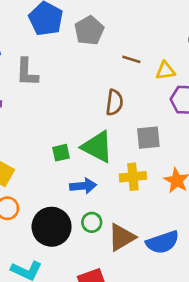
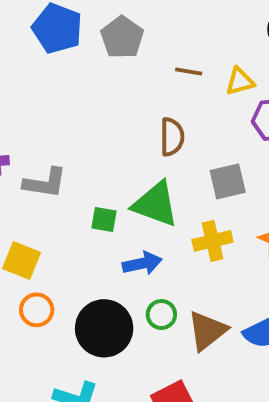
gray L-shape: (27, 72) -> (45, 183), moved, turned -76
green square: (61, 153) -> (104, 219), turned 30

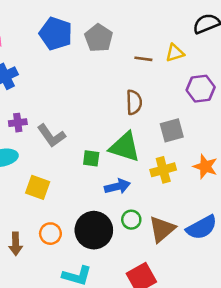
yellow triangle: (240, 81) -> (175, 53), moved
gray L-shape: (45, 183) -> (51, 136), turned 48
orange circle: (37, 310) -> (50, 234), moved

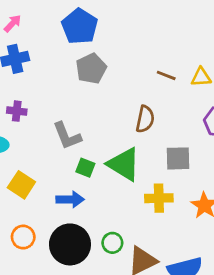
gray pentagon: (99, 38) -> (91, 69), moved
gray L-shape: (51, 136) -> (67, 136), moved
blue arrow: (117, 186) -> (70, 199), moved

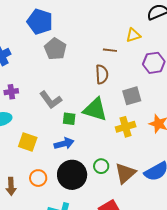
brown line: (166, 75) -> (110, 50), moved

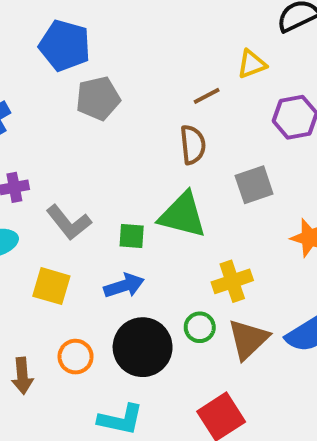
gray pentagon: (55, 49) -> (98, 98), turned 30
brown line: (110, 50) -> (207, 96), turned -32
gray L-shape: (51, 100) -> (69, 222), moved
yellow cross: (126, 127) -> (232, 281), moved

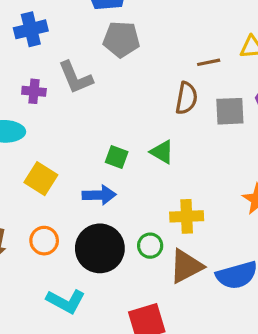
gray square: (254, 185) -> (230, 111), moved
green triangle: (183, 215) -> (162, 152), size x0.6
gray L-shape: (69, 222) -> (75, 78), moved

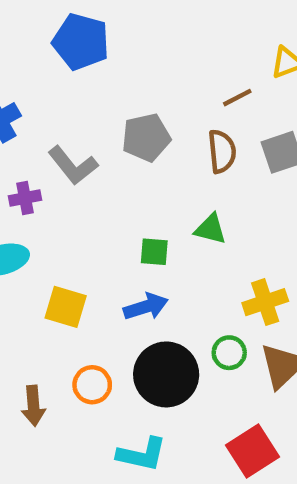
gray pentagon: (121, 39) -> (146, 137), moved

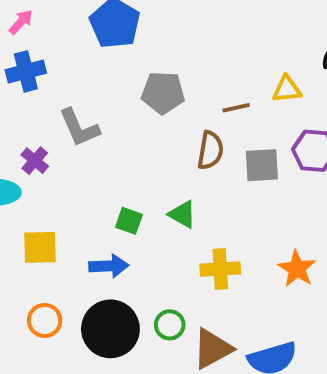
gray pentagon: (146, 137) -> (163, 93), moved
purple cross: (25, 198) -> (35, 161), moved, turned 36
yellow cross: (265, 302) -> (220, 269), moved
yellow square: (66, 307) -> (40, 247), turned -33

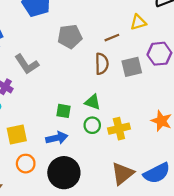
orange circle: (45, 320) -> (26, 164), moved
green circle: (170, 325) -> (92, 125), moved

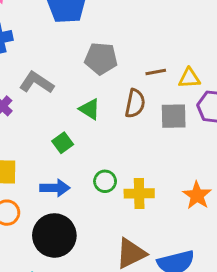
yellow triangle: (138, 22) -> (189, 78), moved
gray L-shape: (27, 64) -> (37, 82), turned 145
green triangle: (93, 102) -> (90, 109), moved
green square: (63, 111) -> (63, 143), moved, turned 32

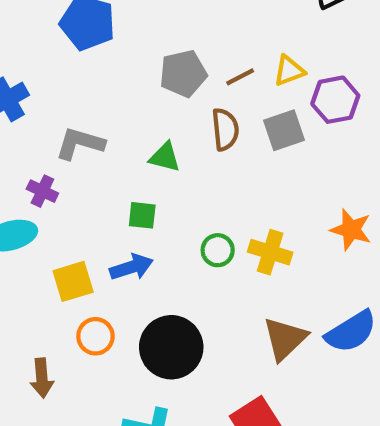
gray pentagon: (101, 59) -> (183, 74), moved
green square: (63, 143) -> (142, 215), turned -30
blue arrow: (55, 188) -> (131, 267), moved
yellow cross: (139, 193) -> (270, 252), turned 36

